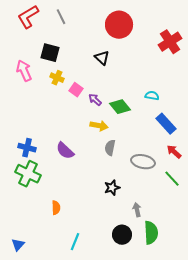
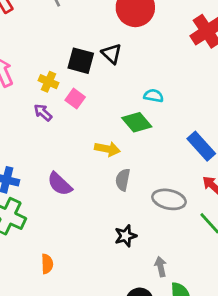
black square: (50, 53) -> (81, 61), moved
cyan semicircle: (152, 96) -> (154, 96), moved
purple arrow: (95, 100) -> (43, 113), moved

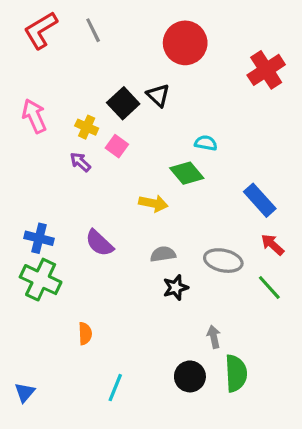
black square: (81, 61) -> (123, 103), turned 32
gray semicircle: (123, 180) -> (163, 254), moved, turned 70
black star: (126, 236) -> (176, 288), moved

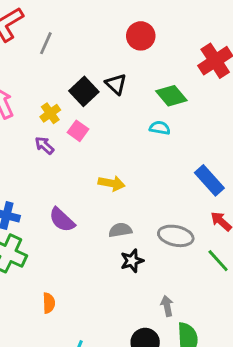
gray line: (93, 30) -> (46, 43), moved, turned 50
red circle: (185, 43) -> (141, 36), size x0.7
yellow cross: (87, 127) -> (50, 113), turned 30
green diamond: (187, 173) -> (171, 96), moved

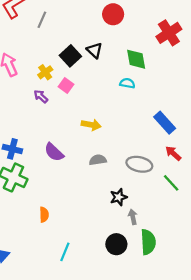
green diamond: (171, 96) -> (136, 59), turned 30
black star: (132, 261) -> (119, 197), moved

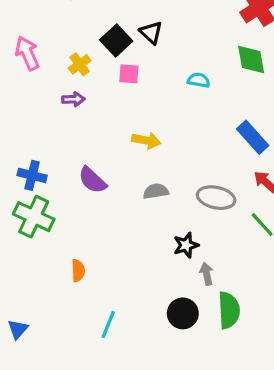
green diamond: (136, 59) -> (251, 60), moved
pink square: (66, 85) -> (129, 74), moved, turned -32
purple arrow: (41, 96) -> (73, 99), turned 136

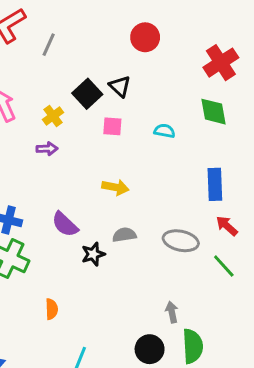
pink square: (129, 74) -> (112, 126), moved
blue rectangle: (253, 137) -> (215, 184), turned 40
black star: (186, 245) -> (93, 254), moved

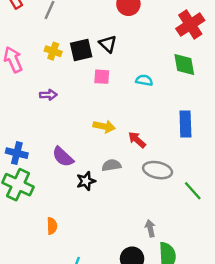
black square: (87, 94) -> (81, 50), turned 30
yellow cross: (53, 116) -> (53, 51), moved, turned -35
red arrow: (227, 226) -> (137, 140), moved

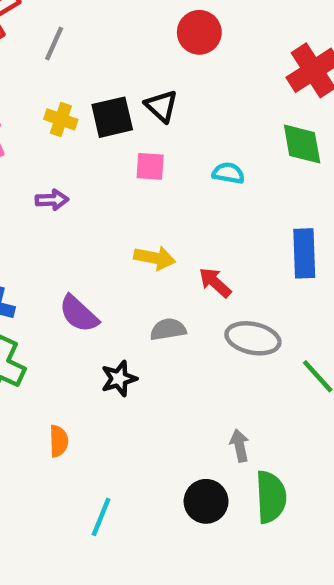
black star: (86, 181) -> (119, 379), moved

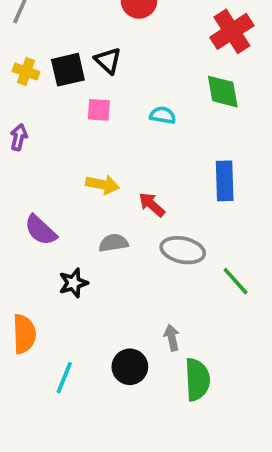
purple arrow: (52, 200) -> (19, 137), turned -75
orange semicircle: (59, 441) -> (24, 334), size x1.5
black circle: (206, 501) -> (130, 367), moved
cyan line: (101, 517) -> (64, 378), moved

